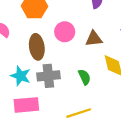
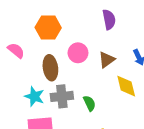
brown triangle: (94, 39) -> (107, 60), turned -30
green semicircle: (84, 77) -> (89, 103), moved

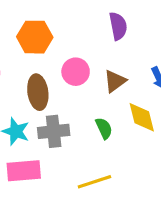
green semicircle: (89, 103) -> (104, 128), moved

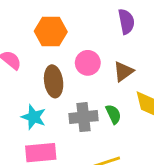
gray cross: (54, 131) -> (83, 117), moved

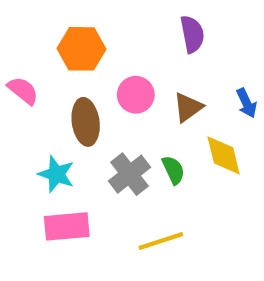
gray cross: (83, 117) -> (130, 174), turned -32

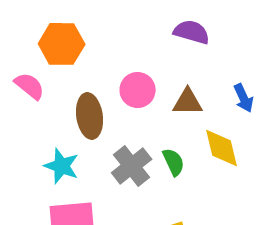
purple semicircle: (192, 34) -> (192, 32), turned -63
orange hexagon: (81, 49) -> (62, 44), moved
brown triangle: (188, 107) -> (188, 102), turned 36

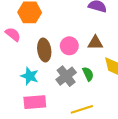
pink circle: (138, 90) -> (69, 46), moved

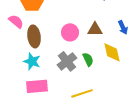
brown ellipse: (44, 50) -> (34, 36), moved

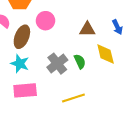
pink circle: (70, 32) -> (45, 21), moved
brown ellipse: (34, 36) -> (22, 37), turned 30

